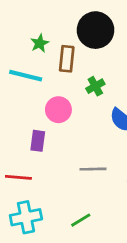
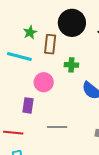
green cross: (95, 86) -> (71, 65), turned 32
gray line: (93, 169) -> (57, 127), moved

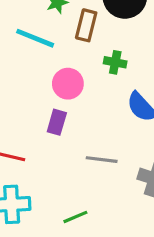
purple rectangle: (28, 105) -> (57, 122), moved
gray line: (57, 127) -> (102, 160), moved

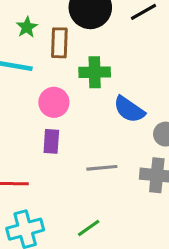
green cross: (115, 62) -> (95, 72), size x1.4

